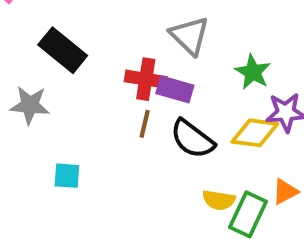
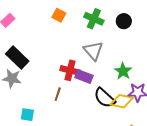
black rectangle: (63, 50) -> (17, 58), moved
brown line: (145, 124) -> (58, 94), moved
black semicircle: (192, 139) -> (105, 98), moved

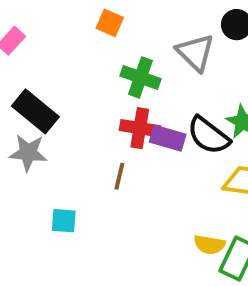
green cross: (94, 19) -> (140, 77), moved
gray triangle: (93, 51) -> (195, 53), moved
black semicircle: (105, 98) -> (208, 136), moved

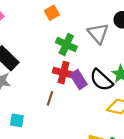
orange square: (110, 23) -> (52, 13), turned 32
purple rectangle: (168, 138) -> (79, 79), turned 36

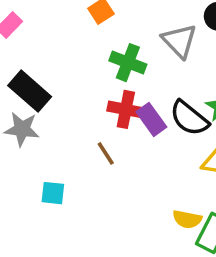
brown line: (50, 98) -> (106, 153), turned -48

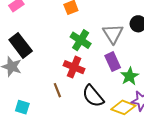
black semicircle: (189, 118) -> (93, 96), moved
purple rectangle: (151, 119) -> (113, 62), moved

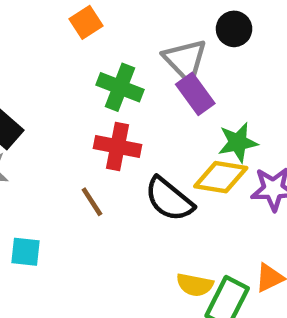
purple rectangle: (113, 62) -> (195, 94), moved
green star: (130, 76) -> (238, 142), turned 30
yellow diamond: (123, 107) -> (221, 177), moved

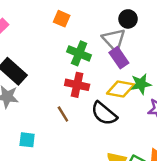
orange square: (86, 22) -> (62, 19), turned -35
black circle: (234, 29) -> (128, 19), moved
yellow diamond: (221, 177) -> (121, 89), moved

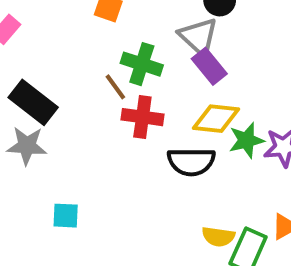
green star: (141, 84) -> (246, 140), moved
black semicircle: (104, 113) -> (191, 162), turned -36
brown line: (63, 114) -> (115, 87), moved

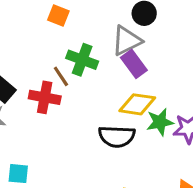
gray triangle: (198, 37) -> (127, 41), turned 48
red cross: (142, 117) -> (45, 97), moved

